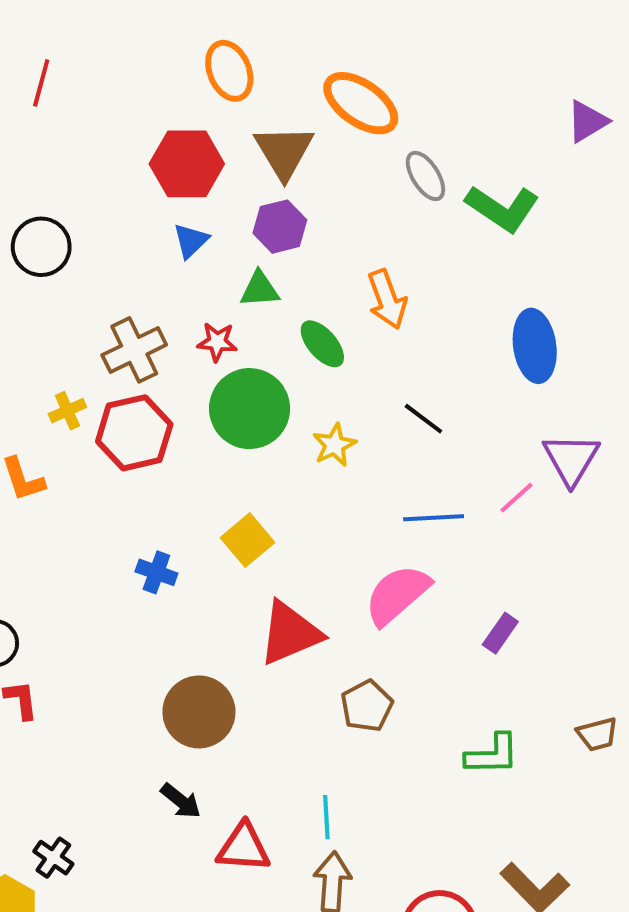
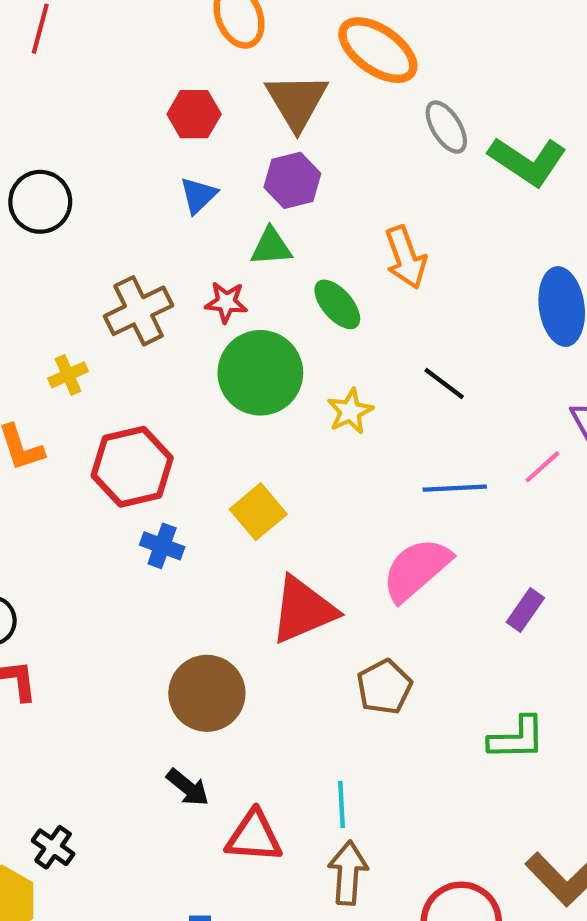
red hexagon: (187, 164) -> (194, 114), size x0.7
red hexagon: (134, 433) -> (132, 467), moved

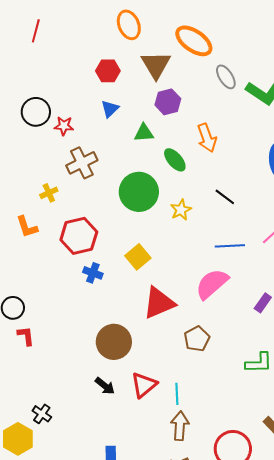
purple hexagon: (292, 180) -> (168, 102), moved
red star: (226, 302) -> (64, 126), moved
red triangle: (254, 837) -> (144, 385), moved, turned -44

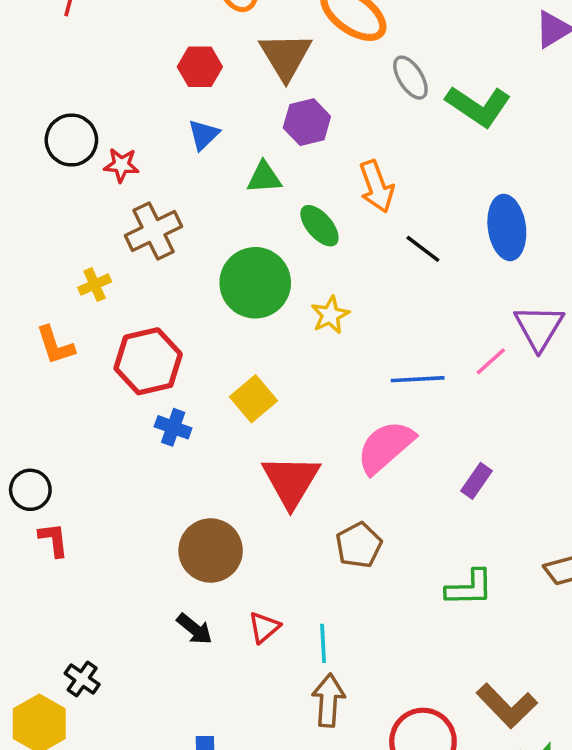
black line: (225, 197) -> (423, 249), moved
red triangle: (159, 303) -> (291, 481), turned -36
red triangle: (144, 385) -> (264, 627), size x0.7

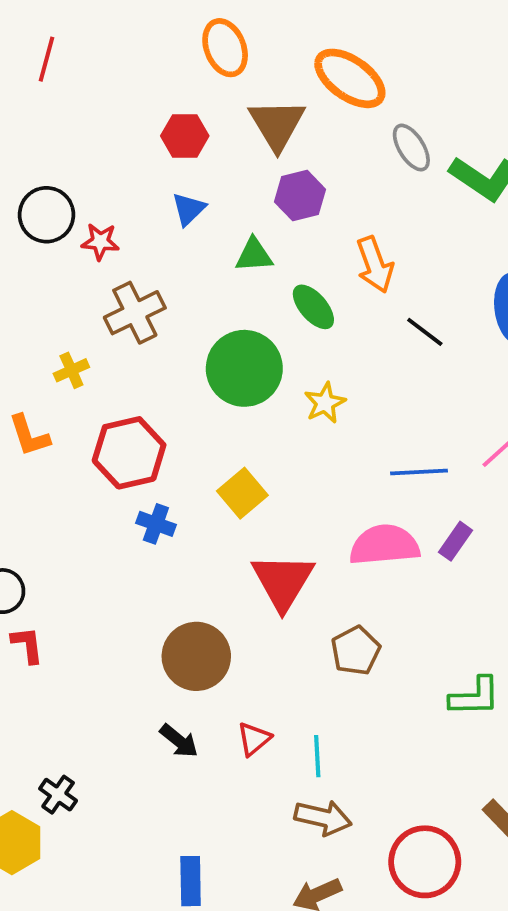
pink semicircle: (385, 447) -> (384, 545), turned 36
purple rectangle: (477, 481) -> (456, 541), moved
brown arrow: (328, 700) -> (323, 818), turned 99

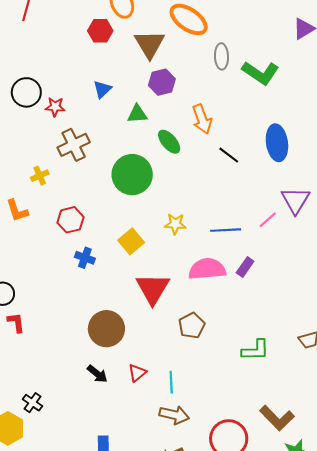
red hexagon: (185, 136) -> (100, 31), moved
gray ellipse: (411, 148) -> (221, 56), turned 30
yellow star: (325, 403) -> (175, 224), moved, turned 30
red hexagon: (129, 453) -> (70, 220), size x0.7

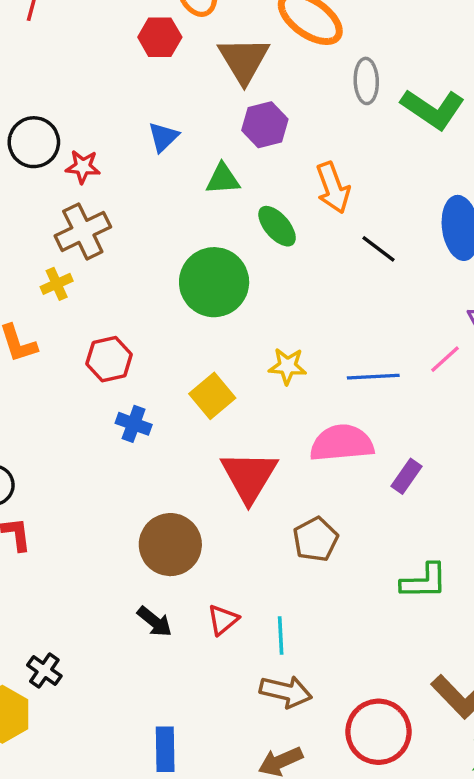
brown cross: (74, 145) -> (83, 231), moved
purple rectangle: (245, 267) -> (406, 476), moved

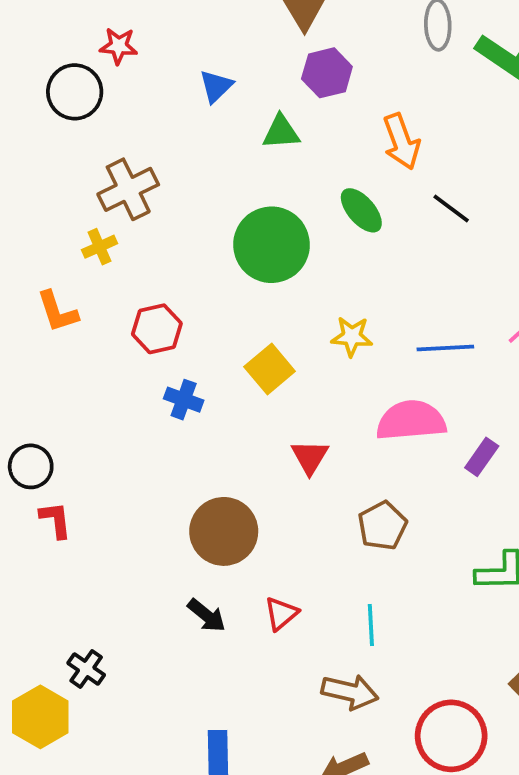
red star: (83, 167) -> (119, 46), moved
green ellipse: (277, 226) -> (361, 210), moved
red triangle: (249, 476) -> (310, 457), size x0.6
cyan line: (281, 636) -> (371, 625), moved

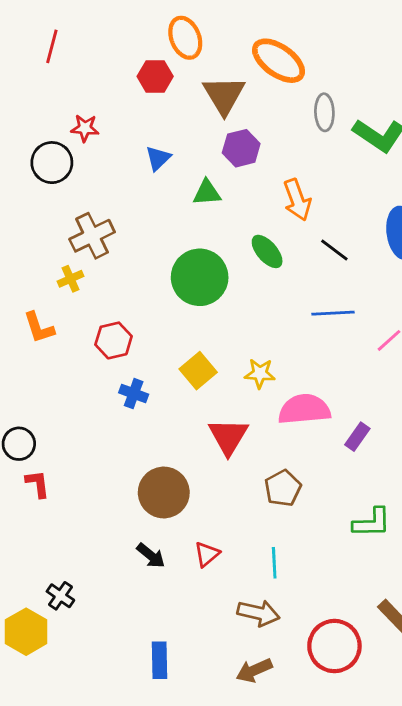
yellow star: (352, 336) -> (260, 373), moved
blue line: (445, 348) -> (333, 313), moved
red triangle: (310, 457) -> (228, 437), size x1.4

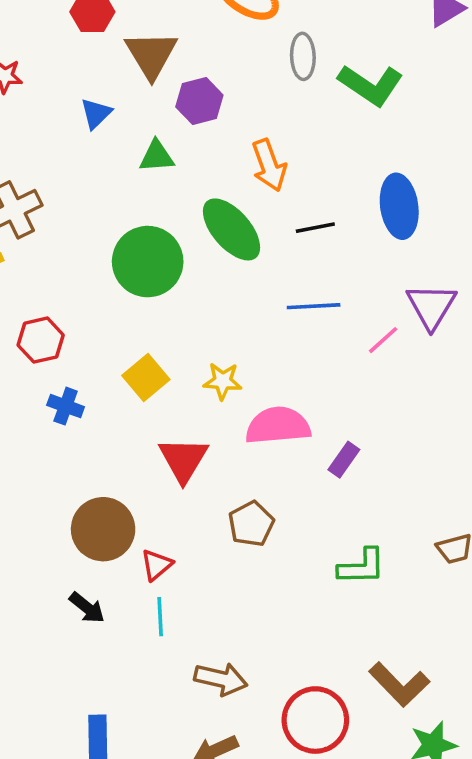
brown triangle: (224, 95) -> (151, 55), moved
black line: (334, 250) -> (315, 228), turned -48
green ellipse: (267, 251) -> (232, 229), size x1.5
red triangle: (207, 554) -> (157, 565), moved
cyan line: (274, 563) -> (160, 617), moved

